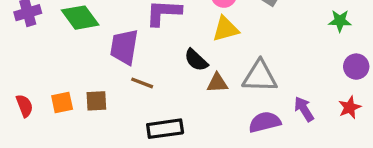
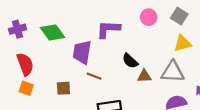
yellow triangle: (225, 29) -> (183, 43), moved
orange square: (62, 102) -> (26, 88), moved, turned 32
red semicircle: (25, 106) -> (25, 64), moved, size x1.5

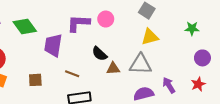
pink circle: (149, 17) -> (106, 19), moved
brown line: (94, 76) -> (72, 74), moved

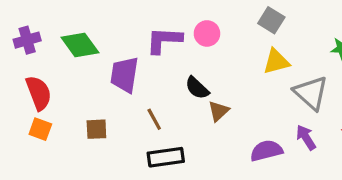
gray triangle: (140, 64) -> (311, 93), moved, turned 40
brown triangle: (113, 68) -> (219, 111), turned -40
brown line: (72, 74) -> (154, 119), turned 40

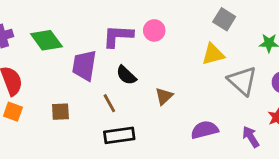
gray square: (271, 20) -> (224, 19), moved
black semicircle: (197, 88) -> (126, 75), moved
purple arrow: (306, 137) -> (251, 137), moved

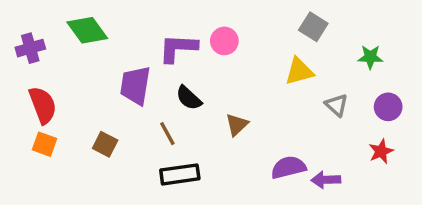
green diamond: (46, 40) -> (87, 30), moved
gray triangle: (242, 81) -> (337, 105), size x0.6
brown square: (60, 112) -> (105, 144), turned 30
purple arrow: (251, 137) -> (326, 180), moved, turned -60

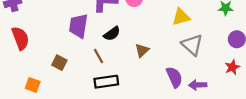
black semicircle: (189, 98) -> (112, 34), turned -78
gray triangle: (337, 105) -> (192, 45), moved, size x1.5
orange square: (45, 144) -> (33, 85), moved
purple semicircle: (288, 167) -> (174, 77), turned 80

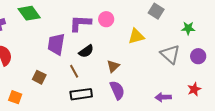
yellow triangle: (181, 17) -> (136, 36), moved
gray triangle: (192, 45) -> (170, 54), moved
red star: (232, 67) -> (194, 89), moved
purple semicircle: (174, 77) -> (117, 90), moved

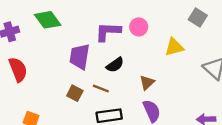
brown line: (74, 71) -> (101, 88), turned -40
brown square: (39, 77) -> (75, 93), moved

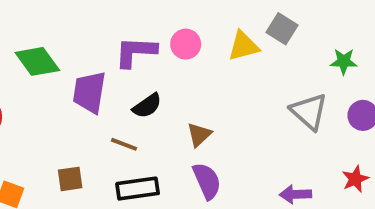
green diamond: (48, 20) -> (37, 61), moved
yellow triangle: (174, 47) -> (243, 46), moved
brown square: (75, 93) -> (70, 179), moved, turned -35

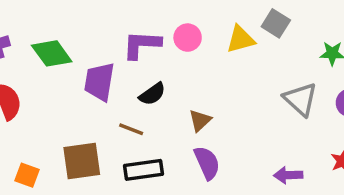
brown square: (70, 179) -> (82, 161), size x1.6

